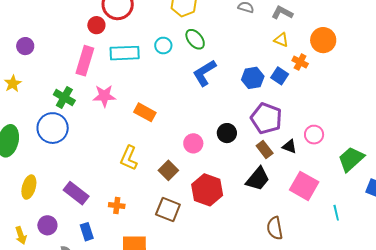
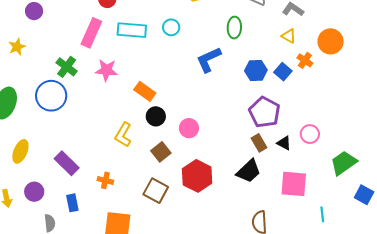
green ellipse: (195, 39) -> (234, 28), moved, turned 35
black circle: (227, 133) -> (156, 116), moved
pink square: (304, 186) -> (294, 184), turned -32

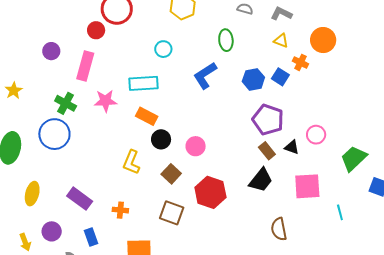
purple circle: (34, 11) -> (51, 51), moved
cyan rectangle: (132, 30) -> (143, 83), moved

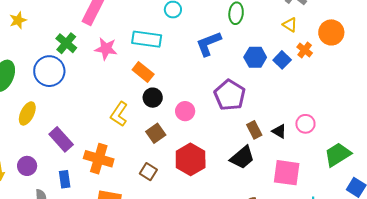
purple pentagon: (268, 120) -> (230, 95), moved
yellow ellipse: (32, 194) -> (27, 113), moved
orange cross: (120, 210) -> (99, 159), size x1.8
brown square: (172, 213) -> (148, 172), size x0.7

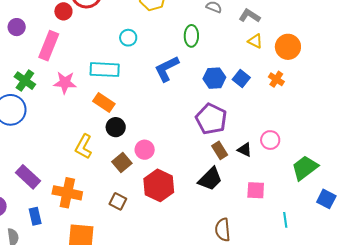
yellow triangle: (290, 25) -> (255, 41), moved
orange cross: (305, 50) -> (276, 79), moved
purple pentagon: (230, 95) -> (211, 119), moved
pink circle: (185, 111) -> (145, 150), moved
pink square: (287, 173) -> (256, 190), size x0.7

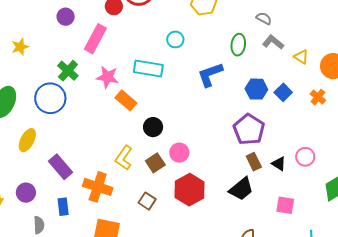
gray L-shape: (249, 16) -> (273, 42), moved
orange rectangle: (104, 103) -> (126, 100), moved
yellow L-shape: (84, 147) -> (124, 158), moved

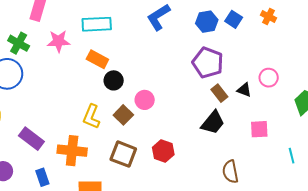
orange rectangle: (126, 100) -> (97, 59), moved
red hexagon: (189, 190) -> (163, 151), moved, size x0.7
brown square: (147, 201) -> (123, 154), size x1.5

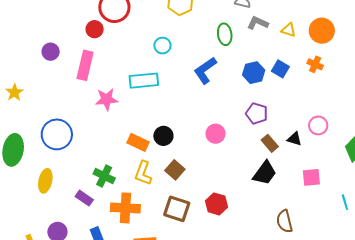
green cross: (19, 43) -> (104, 176), moved
orange rectangle: (97, 59) -> (138, 142), moved
purple pentagon: (208, 63) -> (257, 113), size x0.7
pink circle: (145, 100) -> (216, 134), moved
purple rectangle: (31, 139) -> (84, 198), size x0.7

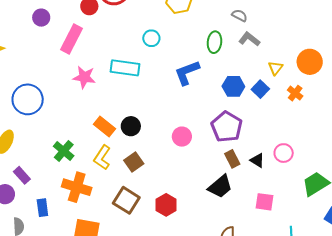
yellow triangle: (289, 30) -> (275, 68), moved, turned 35
purple pentagon: (257, 113) -> (227, 127), size x1.4
purple rectangle: (84, 198) -> (22, 175), moved

